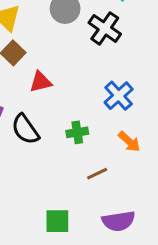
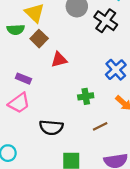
black semicircle: (25, 129) -> (51, 127), moved, turned -50

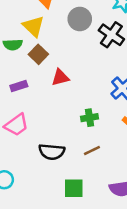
purple rectangle: (23, 79) -> (19, 86), moved, turned -40
brown line: (100, 126) -> (92, 151), moved

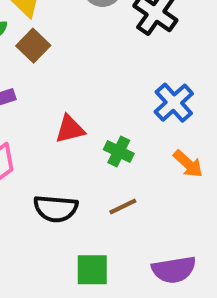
red triangle: (60, 77) -> (70, 129), moved
green cross: (89, 118) -> (119, 152), turned 35

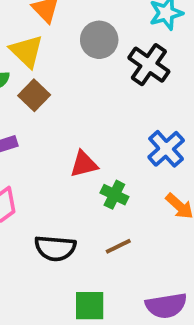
red triangle: (70, 129) -> (84, 164), moved

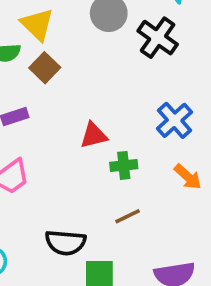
green cross: (114, 195) -> (124, 165), turned -32
black semicircle: (55, 248) -> (65, 243), moved

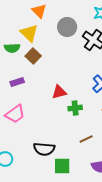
brown line: (128, 216) -> (86, 139), moved

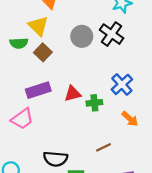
gray circle: (67, 27) -> (82, 36), moved
purple rectangle: (17, 82) -> (38, 90), moved, size x1.5
green cross: (75, 108) -> (94, 103), moved

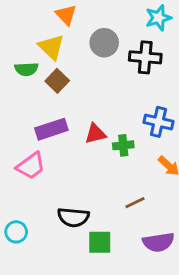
black cross: (112, 34) -> (145, 57), turned -30
gray circle: (82, 36) -> (104, 43), moved
blue cross: (122, 84) -> (158, 122), turned -35

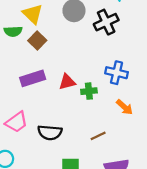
black cross: (145, 57) -> (106, 22), turned -30
pink trapezoid: (31, 166) -> (17, 122), moved
black semicircle: (73, 217) -> (50, 132), moved

